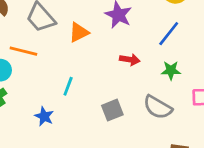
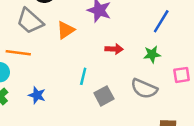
blue line: (169, 34) -> (161, 21), moved
cyan line: (68, 86) -> (83, 76), moved
blue star: (44, 116) -> (37, 95), moved

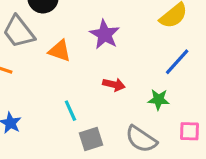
orange triangle: (66, 30) -> (60, 51), turned 42
cyan line: (83, 76) -> (70, 111), turned -48

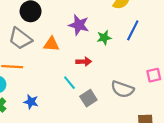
red arrow: (114, 85) -> (84, 62), moved
green star: (158, 100) -> (104, 38), moved

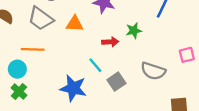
green star: (104, 38) -> (134, 31), moved
blue star: (31, 102) -> (73, 88), moved, size x1.6

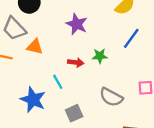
orange triangle: (75, 24) -> (35, 47), moved
gray square: (116, 82) -> (74, 113), moved

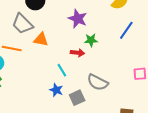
green star: (100, 56) -> (91, 40), moved
gray semicircle: (111, 97) -> (98, 82), moved
blue star: (33, 100) -> (56, 90), moved, size x0.6

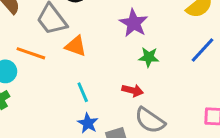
red arrow: (78, 53) -> (133, 90), moved
cyan line: (62, 70) -> (83, 92), moved

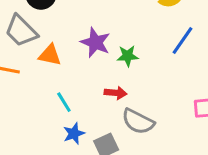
purple star: (134, 23) -> (95, 42), moved
blue star: (88, 123) -> (74, 134), turned 30

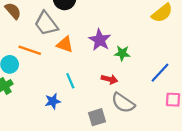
blue line: (182, 41) -> (160, 73), moved
blue star: (74, 134) -> (53, 101), moved

